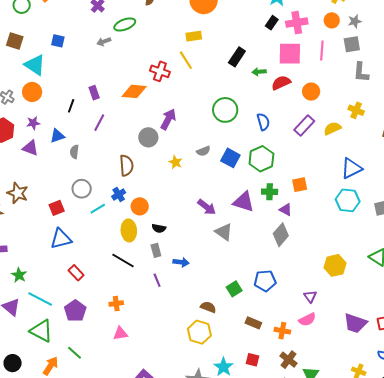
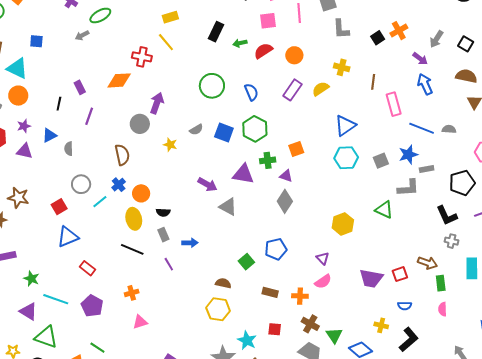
pink square: (290, 54) -> (268, 21), size x0.7
green triangle: (41, 331) -> (46, 337), moved

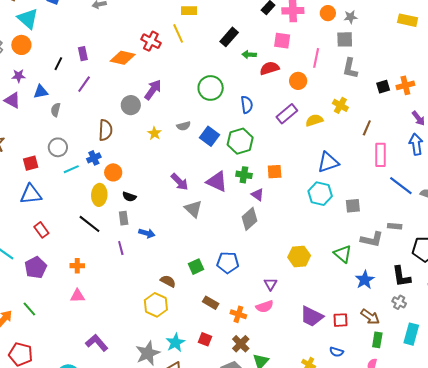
pink line: (299, 13) -> (316, 58), moved
blue star: (408, 155) -> (365, 280), moved, turned -30

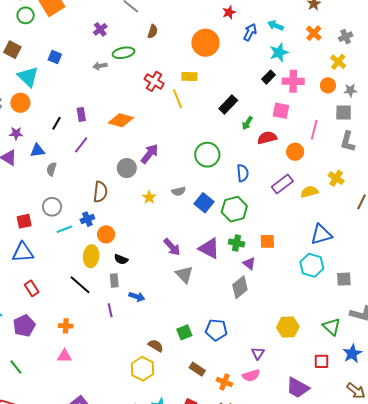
red cross: (151, 41) -> (154, 81), moved
green arrow: (249, 55) -> (247, 123), turned -64
red square: (340, 320) -> (321, 361), moved

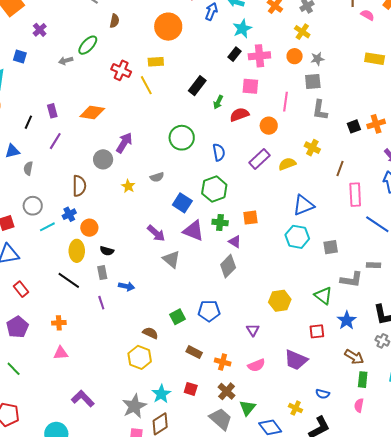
purple cross: (100, 29) -> (40, 30), moved
green ellipse: (124, 53) -> (88, 45), turned -30
blue square: (204, 203) -> (182, 203), moved
pink semicircle: (251, 375) -> (256, 365), moved

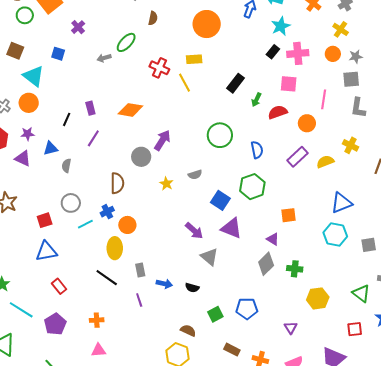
green cross: (220, 223) -> (295, 269), moved
black semicircle: (107, 251) -> (192, 288), moved

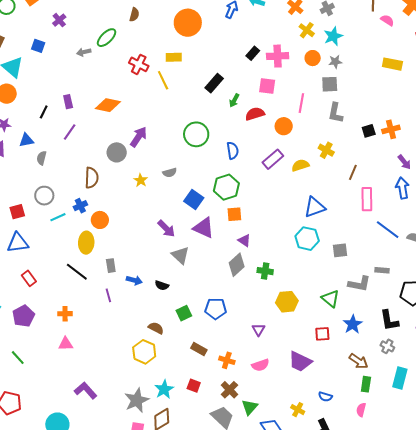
cyan star: (281, 26) -> (333, 36), moved
yellow cross: (341, 29) -> (307, 30), moved
orange square: (288, 215) -> (234, 214), moved

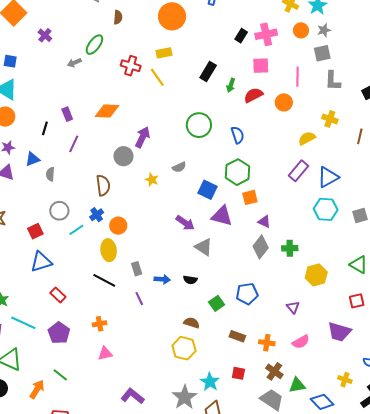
blue square: (38, 46) -> (10, 61), moved
purple rectangle: (273, 159) -> (299, 171), moved
green triangle: (250, 407) -> (297, 385), turned 48

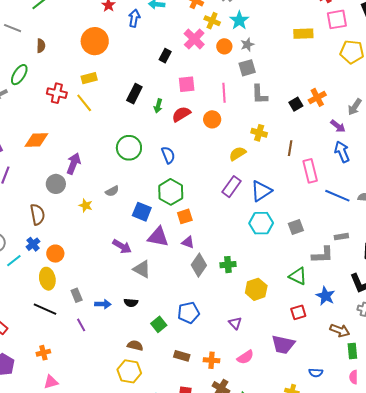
pink cross: (266, 34) -> (194, 39), moved, turned -30
purple triangle: (264, 222) -> (188, 242), moved

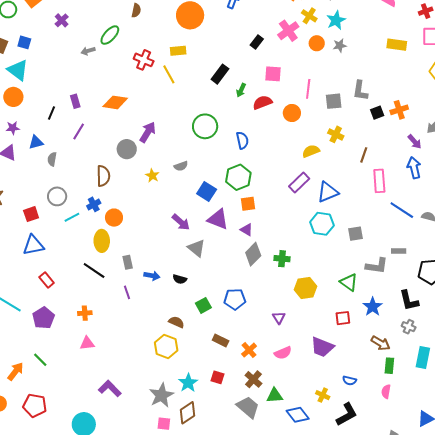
gray square: (247, 68) -> (334, 101), moved
gray L-shape: (259, 94) -> (360, 91), moved
orange cross: (212, 360) -> (249, 350), turned 35

